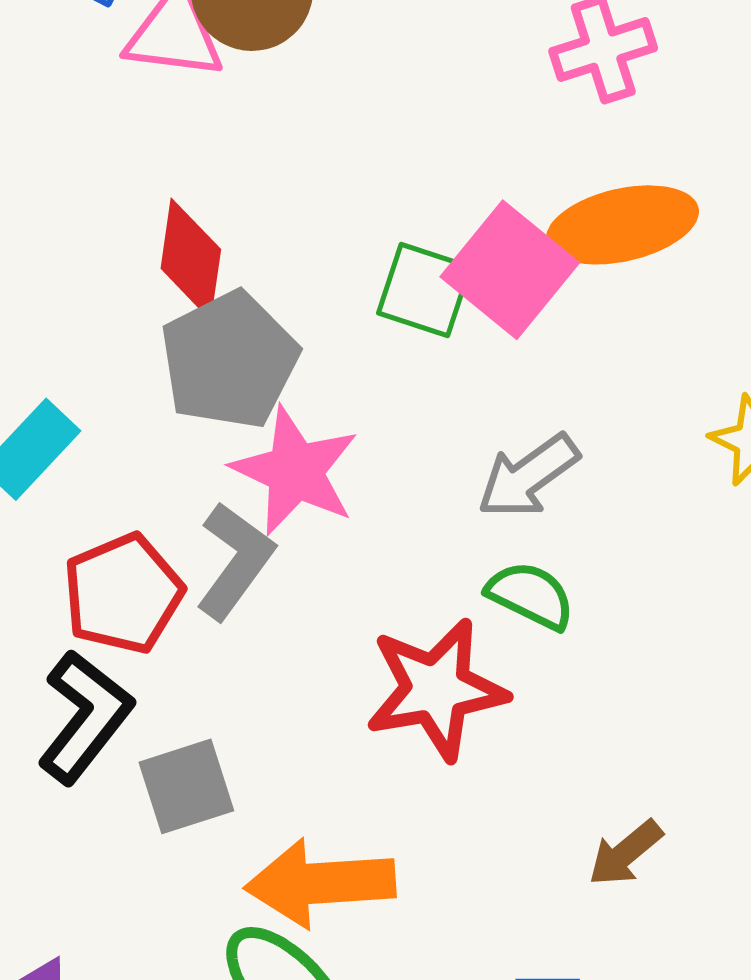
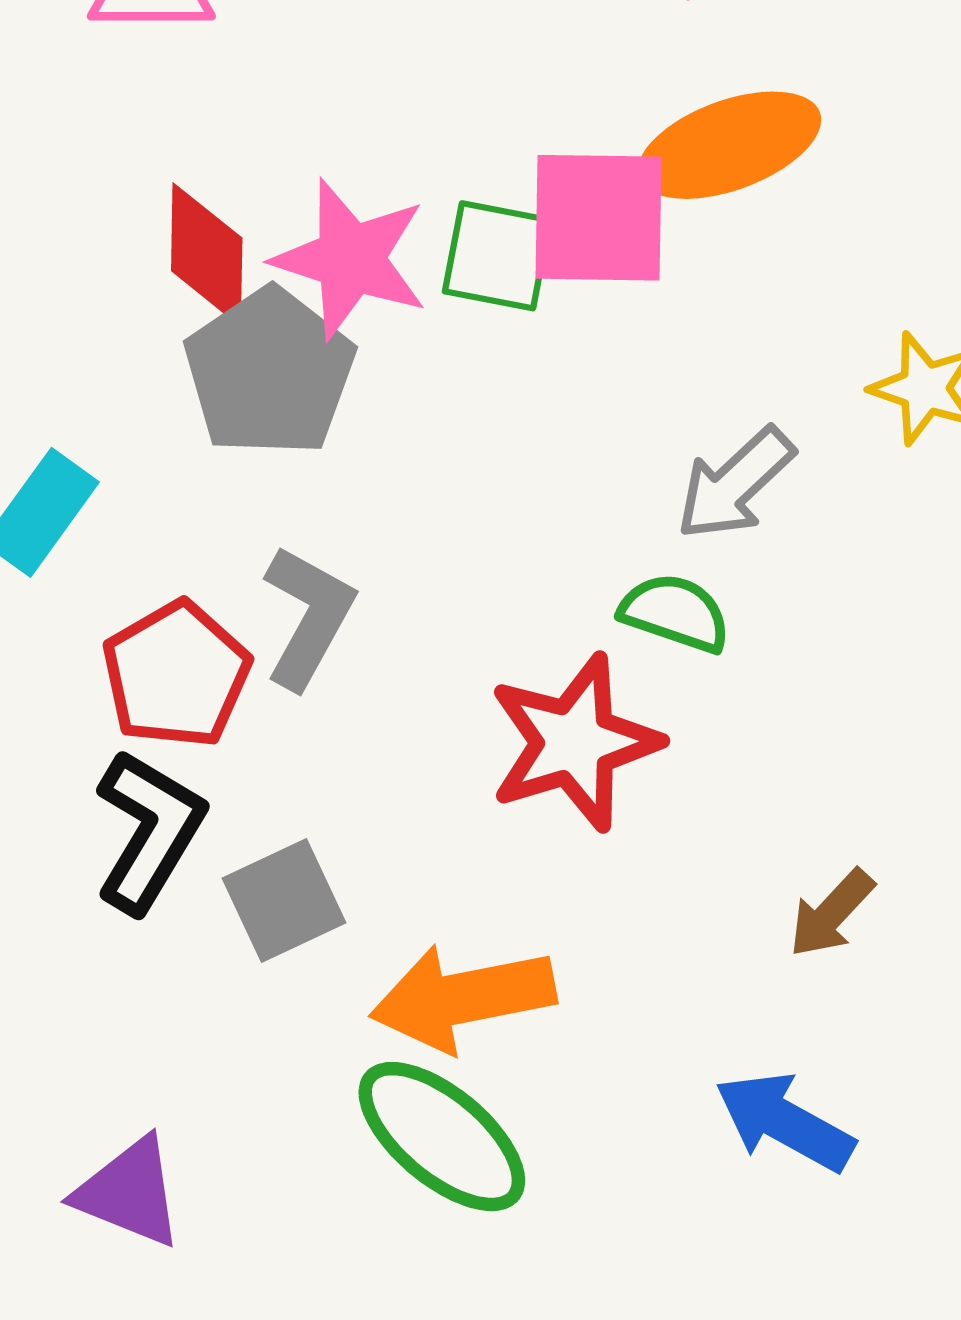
pink square: (510, 270) -> (599, 218), turned -31
pink star: (295, 471) -> (350, 259), moved
gray arrow: (528, 476) -> (735, 484), moved

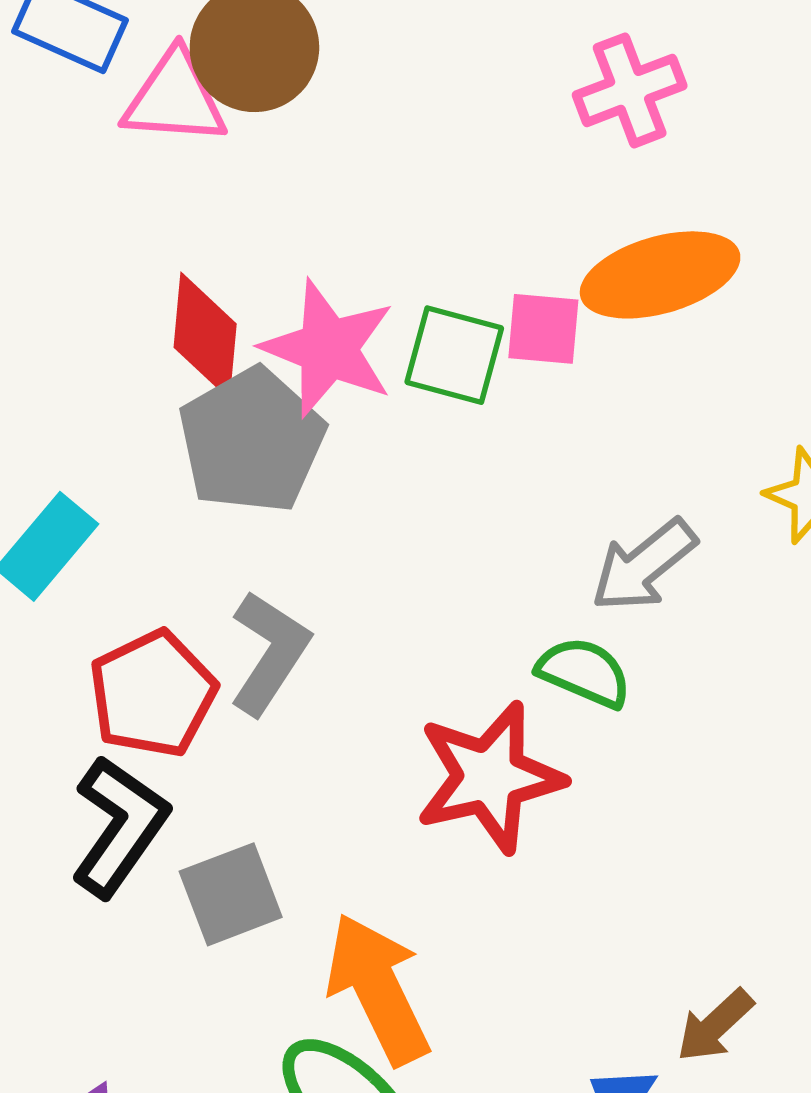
pink square: (599, 218) -> (543, 329), size x0.6
brown arrow: (831, 913) -> (715, 1026), moved
orange arrow: (463, 998) -> (378, 989), turned 71

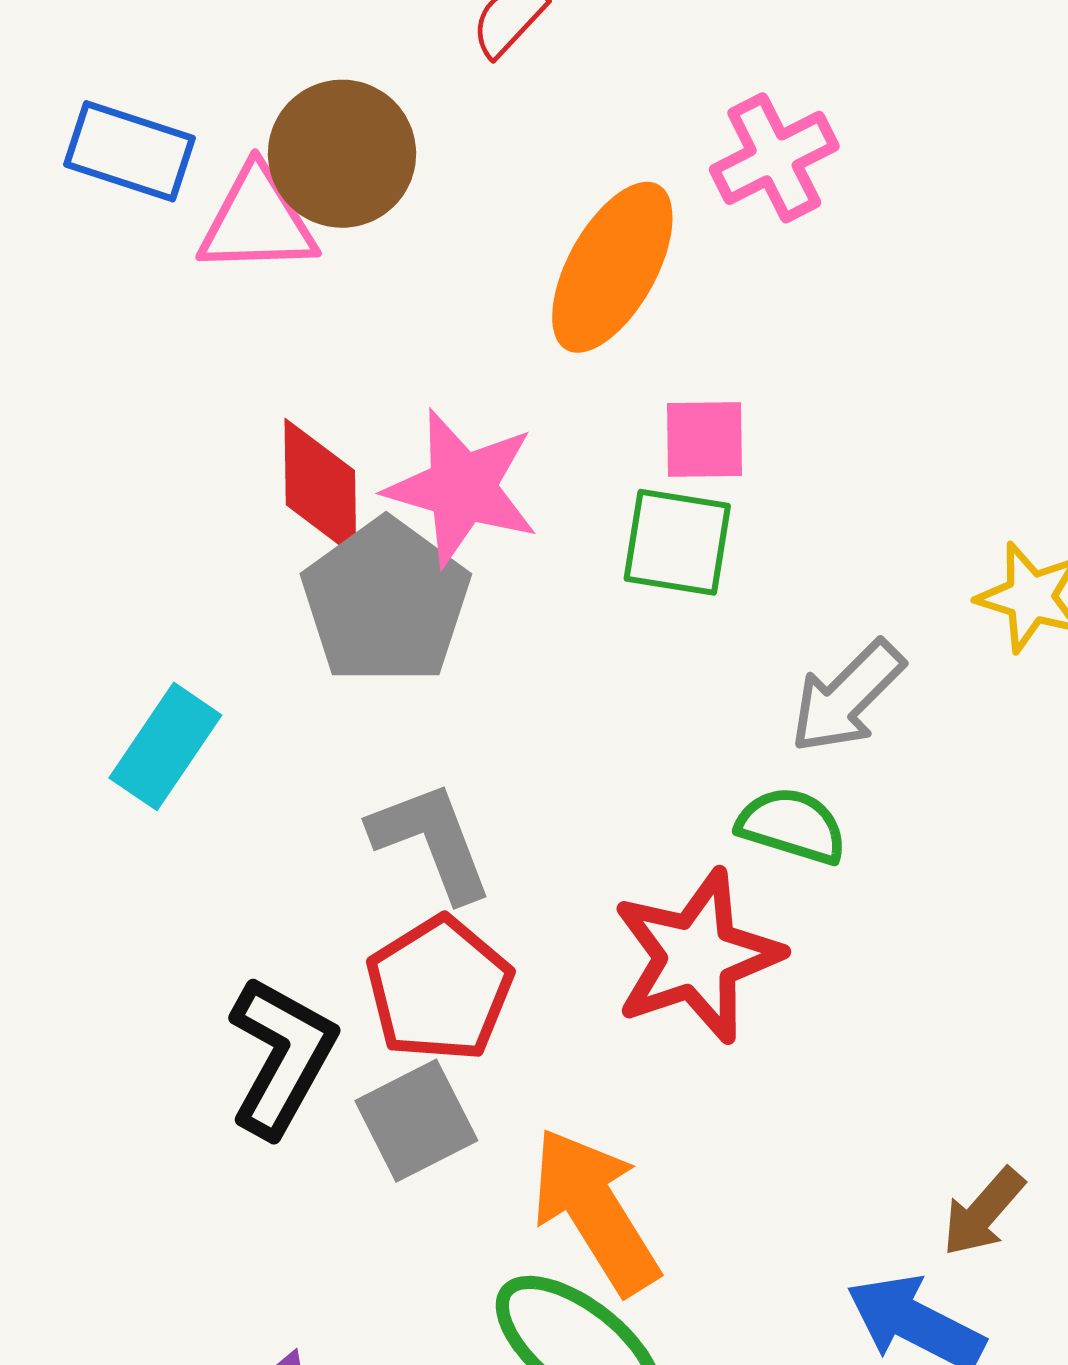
orange ellipse: (660, 275) -> (612, 267), moved, turned -39
green square: (454, 355) -> (677, 542), moved
gray L-shape: (269, 653) -> (431, 841), turned -48
red pentagon: (153, 694) -> (439, 989), moved

